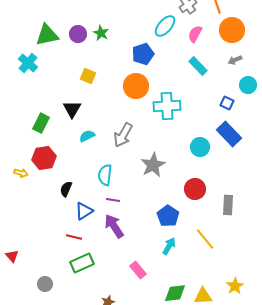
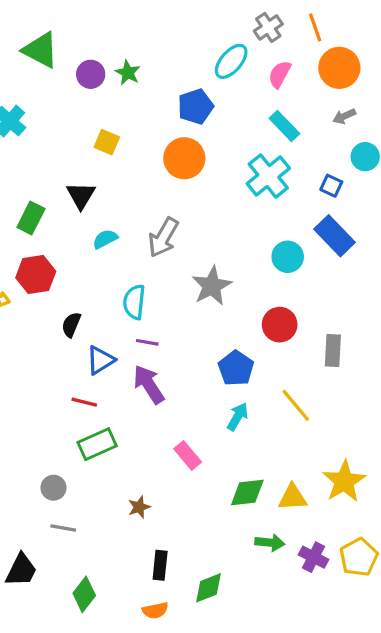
green triangle: (47, 35) -> (41, 50), moved, turned 40
cyan cross: (167, 106) -> (268, 176), moved, turned -36
gray circle: (45, 284) -> (54, 488), moved
yellow star: (235, 286) -> (344, 481), size x1.5

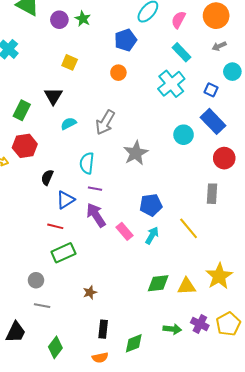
orange circle: (184, 158) -> (118, 73), size x0.6
red circle: (280, 325) -> (224, 158), moved
blue pentagon: (236, 368) -> (151, 205), turned 30
pink rectangle: (188, 455) -> (125, 231), moved
green arrow: (270, 543) -> (172, 329), moved

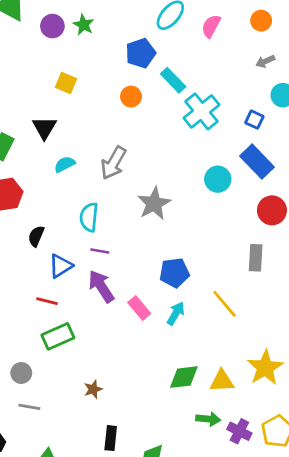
orange circle: (216, 16) -> (261, 21), size x0.6
cyan rectangle: (181, 52) -> (173, 80), moved
green arrow: (172, 329) -> (208, 419), moved

